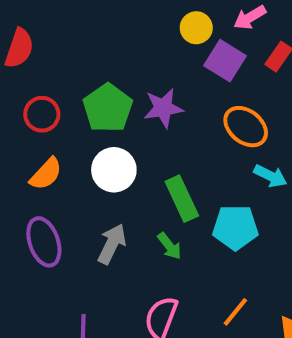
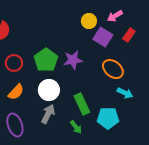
gray arrow: (112, 244) -> (48, 114), moved

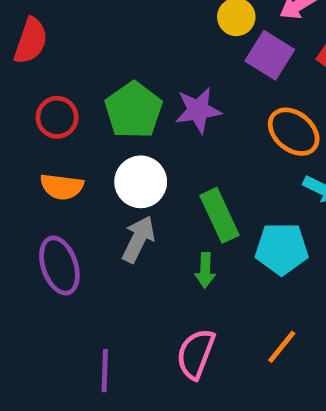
orange semicircle: (16, 92) -> (62, 187), turned 54
green arrow: (76, 127) -> (205, 270), turned 40

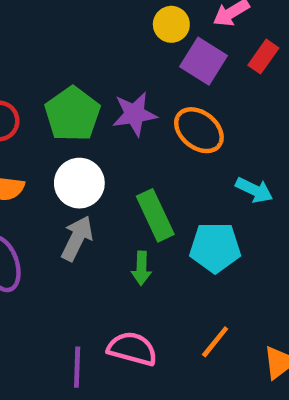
orange ellipse: (294, 132) -> (199, 130), moved
pink semicircle: (196, 354) -> (132, 349), turned 84
purple line: (105, 371) -> (77, 367), moved

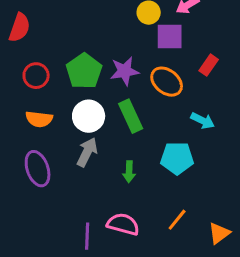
red rectangle: (263, 57) -> (209, 65), moved
purple square: (204, 61) -> (170, 37), turned -32
green rectangle: (155, 215) -> (131, 116), moved

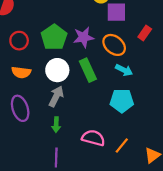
cyan arrow: (203, 121) -> (124, 70), moved
green arrow: (129, 172) -> (56, 125), moved
pink semicircle: (123, 224) -> (93, 138), moved

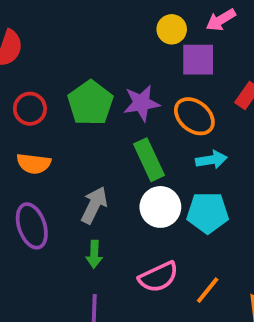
white circle: (57, 70) -> (160, 207), moved
cyan arrow: (124, 70) -> (211, 160), turned -35
pink semicircle: (93, 138) -> (158, 277), turned 140

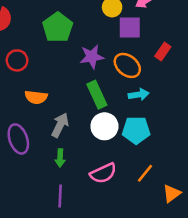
green pentagon: (90, 103) -> (58, 27), moved
orange semicircle: (34, 164) -> (36, 97), moved
orange line: (208, 290) -> (145, 173), moved

